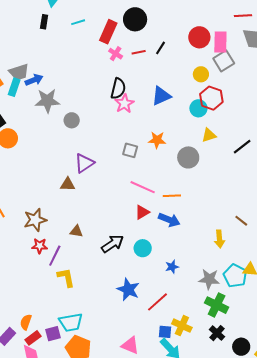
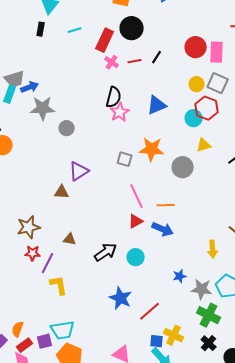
gray square: (224, 61) -> (218, 83), moved, turned -35
orange star: (157, 140) -> (152, 149), size x1.4
pink line: (143, 187) -> (137, 196), turned 40
blue star: (172, 267) -> (180, 276), moved

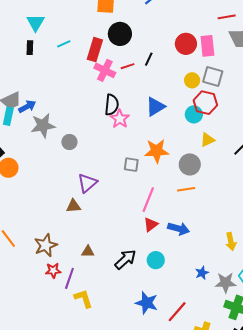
pink cross: (112, 62) -> (105, 70), size x1.5
pink line: (137, 196) -> (148, 200), turned 55
orange line: (166, 205) -> (186, 189), moved

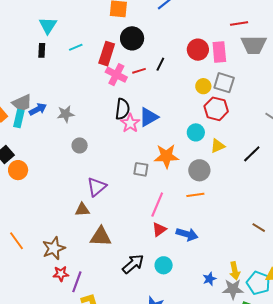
blue triangle: (155, 107) -> (149, 117), moved
cyan circle: (194, 114) -> (196, 132), moved
gray star: (43, 126) -> (66, 114), moved, size x0.7
yellow arrow: (231, 242) -> (235, 271), moved
brown triangle: (88, 252) -> (101, 237), moved, size x1.6

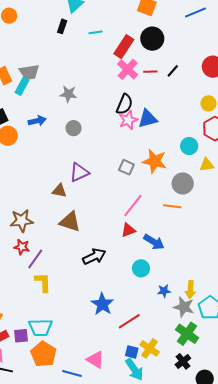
blue arrow: (38, 109) -> (37, 121), moved
cyan circle: (164, 265) -> (141, 268), moved

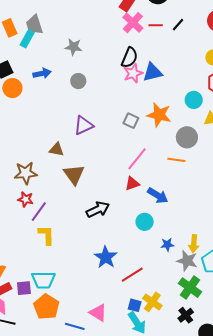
gray trapezoid: (29, 72) -> (34, 25), turned 80
brown triangle: (59, 191) -> (57, 149), moved
brown triangle: (70, 222) -> (74, 174), turned 35

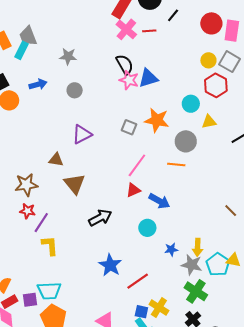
black line: (178, 25) -> (173, 15), moved
black semicircle: (129, 58) -> (125, 64), turned -50
pink star: (133, 73) -> (129, 80), turned -30

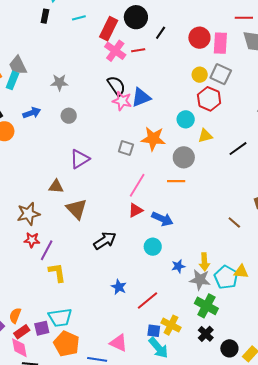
blue star: (110, 265) -> (119, 287), size x0.7

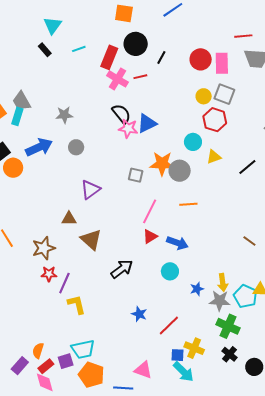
black rectangle: (45, 16) -> (45, 50), turned -48
blue arrow: (32, 113) -> (39, 147), size x1.5
gray circle: (184, 157) -> (180, 171), moved

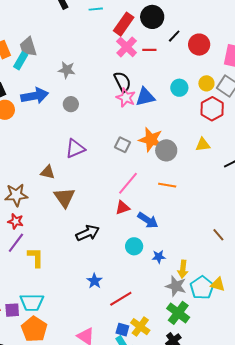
red circle: (201, 59) -> (199, 45), moved
cyan circle: (193, 142) -> (179, 88), moved
purple line: (64, 283) -> (16, 243), moved
blue star: (197, 289) -> (159, 257), moved

